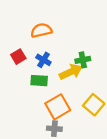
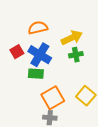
blue cross: (43, 60) -> (40, 55), size x1.6
yellow arrow: (71, 72) -> (72, 38), moved

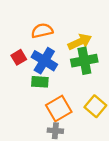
green cross: (76, 55) -> (84, 61), size x1.6

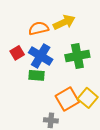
yellow arrow: (80, 42) -> (64, 22), moved
orange square: (59, 108) -> (67, 99), moved

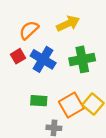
orange semicircle: (39, 28) -> (29, 30), moved, turned -30
green rectangle: (37, 75) -> (39, 101), moved

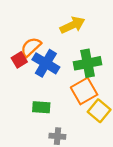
orange semicircle: (29, 30) -> (31, 47), moved
orange square: (71, 105) -> (84, 91), moved

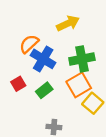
red square: (19, 60) -> (18, 84), moved
green rectangle: (41, 107) -> (44, 90), moved, turned -42

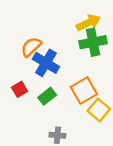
yellow arrow: (68, 23) -> (88, 23), moved
green cross: (82, 59) -> (93, 42), moved

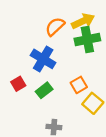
orange semicircle: (31, 47) -> (55, 27), moved
orange square: (84, 90) -> (79, 85), size x0.7

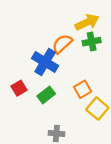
orange semicircle: (55, 27) -> (62, 44), moved
green cross: (87, 40) -> (92, 42), size x0.7

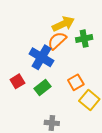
yellow arrow: (87, 22) -> (63, 24), moved

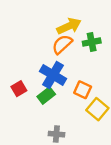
blue cross: (41, 57) -> (53, 75), moved
orange square: (76, 82) -> (83, 90), turned -35

